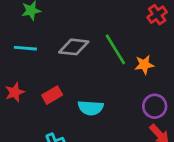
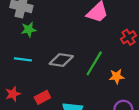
green line: (115, 49) -> (94, 63), turned 60

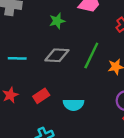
green star: (29, 30) -> (57, 21), moved

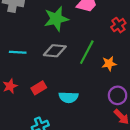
green star: (57, 21) -> (56, 19), size x1.6

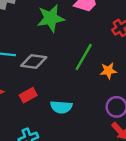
gray diamond: (55, 51) -> (34, 62), moved

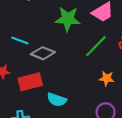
green line: (84, 57) -> (96, 46), moved
red rectangle: (28, 95) -> (30, 82), size x1.5

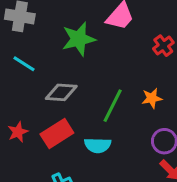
cyan line: (20, 40) -> (24, 64), moved, turned 30
green line: (96, 46) -> (113, 106), moved

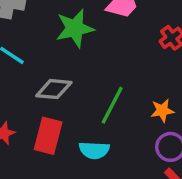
orange star: (152, 98) -> (162, 111), moved
red rectangle: (57, 133) -> (48, 136), turned -44

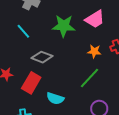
green line: (112, 105) -> (89, 78), moved
orange star: (162, 111) -> (94, 51), moved

